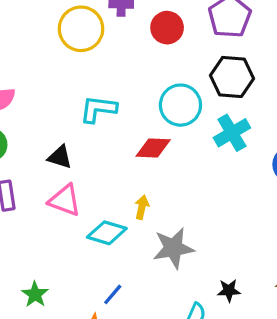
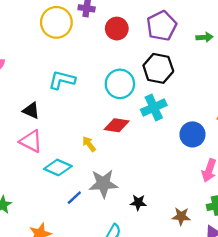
red diamond: (153, 148) -> (117, 125), moved
yellow arrow: (142, 207) -> (89, 144), moved, turned -56
black star: (229, 290) -> (138, 202), moved
blue line: (113, 294) -> (74, 198), moved

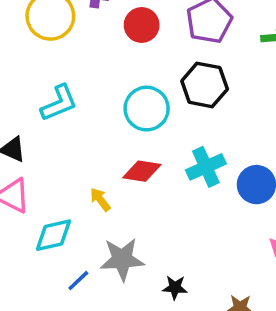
cyan L-shape: (62, 80) -> (59, 103), turned 144
cyan cross: (154, 107) -> (206, 167), moved
cyan diamond: (58, 167) -> (53, 235), turned -36

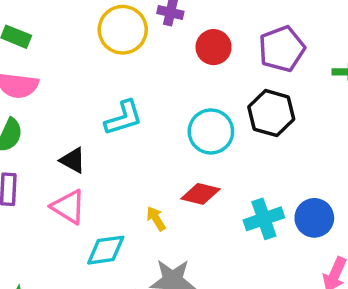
cyan cross: (206, 167) -> (264, 219), moved

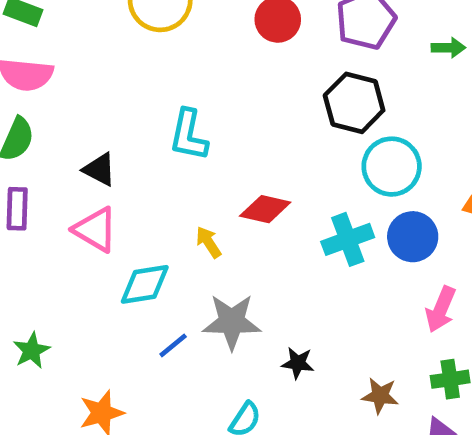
cyan L-shape: (123, 118) -> (189, 135), moved, turned 120
cyan circle: (211, 131) -> (392, 167), moved

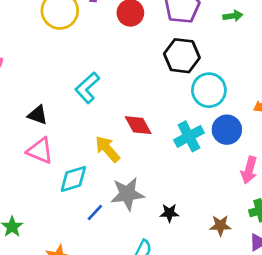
cyan L-shape: (189, 135) -> (87, 88), turned 44
red diamond: (265, 209) -> (138, 125), turned 56
yellow arrow: (209, 242) -> (107, 149), size x1.5

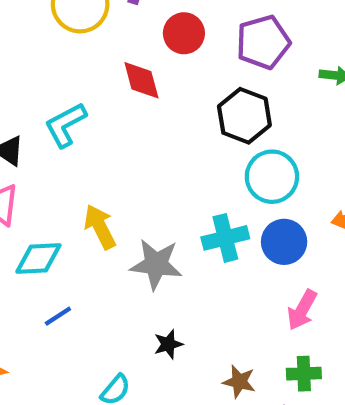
cyan L-shape: (87, 88) -> (65, 125), moved
red diamond: (138, 125) -> (141, 80), moved
gray star: (127, 194) -> (156, 264), moved
black star: (169, 213) -> (168, 344), turned -30

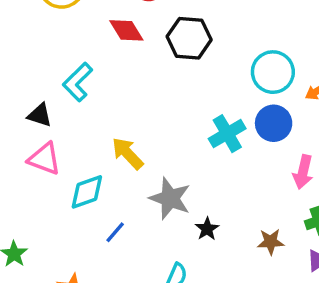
black hexagon: (244, 116) -> (189, 38), moved
cyan circle: (272, 177) -> (273, 72), moved
gray star: (156, 264) -> (170, 198), moved, turned 30

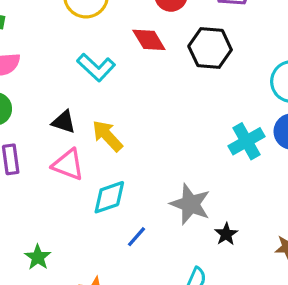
cyan L-shape: (78, 82) -> (96, 67), moved, turned -93
yellow arrow: (127, 153) -> (107, 136), moved

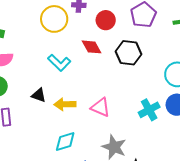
yellow arrow: (107, 136) -> (65, 104), turned -50
pink triangle: (68, 165) -> (101, 107), moved

